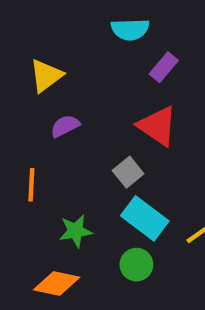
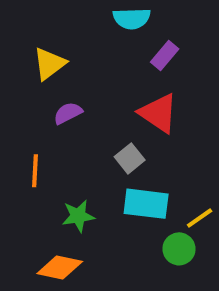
cyan rectangle: (145, 218) -> (146, 204), turned -30
green circle: (136, 265) -> (179, 249), moved

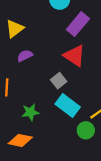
purple rectangle: (165, 56) -> (78, 24), size x1.5
cyan rectangle: (146, 204) -> (68, 105), turned 30

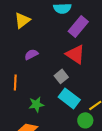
yellow triangle: (15, 29) -> (22, 20), moved

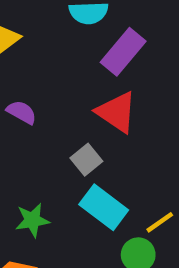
purple semicircle: (31, 54) -> (22, 112), turned 56

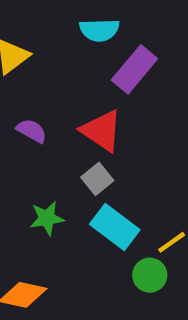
red triangle: (117, 112) -> (102, 131), moved
green star: (32, 220) -> (47, 218), moved

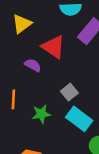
red triangle: (102, 131) -> (54, 47), moved

